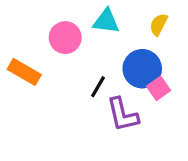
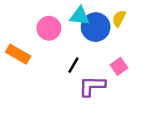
blue circle: (142, 69) -> (96, 27), moved
purple L-shape: (123, 115) -> (92, 86), turned 104

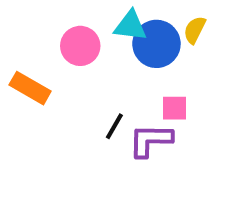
black line: (73, 65) -> (114, 126), moved
pink square: (119, 66) -> (175, 108), moved, turned 35

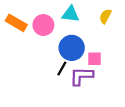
blue circle: (156, 44) -> (72, 48), moved
orange rectangle: (30, 88) -> (16, 23), moved

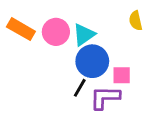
cyan triangle: (71, 14) -> (84, 35), moved, turned -42
yellow semicircle: (105, 16) -> (136, 21), turned -40

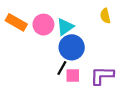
pink square: (122, 75) -> (73, 76), moved
purple L-shape: (105, 98) -> (102, 76), moved

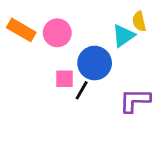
cyan triangle: (65, 27) -> (123, 36), moved
pink square: (73, 76) -> (64, 79), moved

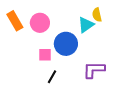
orange rectangle: (21, 30) -> (15, 21), turned 30
black line: (82, 90) -> (52, 77), moved

